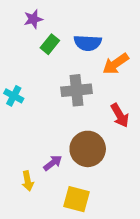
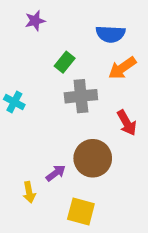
blue semicircle: (88, 43) -> (110, 34), moved
green rectangle: (50, 44) -> (65, 62), moved

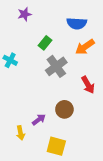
gray cross: (81, 96) -> (56, 66), turned -30
cyan cross: (14, 102) -> (10, 60), moved
brown circle: (93, 158) -> (64, 109), size x0.7

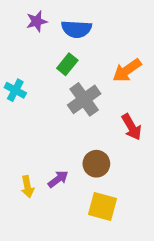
blue semicircle: (77, 23) -> (76, 29), moved
yellow arrow: (20, 133) -> (28, 187), moved
yellow square: (56, 146) -> (102, 207), moved

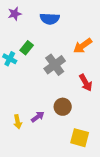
purple star: (37, 21) -> (15, 14), moved
green rectangle: (67, 64) -> (27, 48), moved
yellow square: (102, 207) -> (80, 138), moved

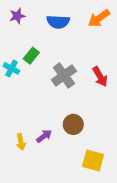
orange arrow: (83, 46) -> (99, 18), moved
red arrow: (86, 83) -> (100, 77), moved

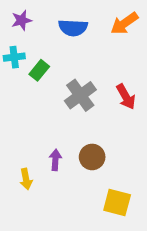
cyan cross: (11, 68) -> (14, 57), moved, turned -35
purple arrow: (44, 136) -> (55, 160), moved, turned -49

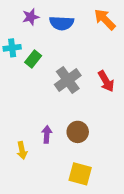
purple star: (22, 20) -> (31, 17), moved
orange arrow: (124, 23) -> (105, 19), turned 80
yellow square: (117, 202) -> (80, 174), moved

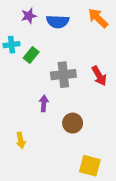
gray cross: (68, 80) -> (63, 75), turned 30
purple arrow: (47, 134) -> (44, 103), moved
yellow square: (80, 174) -> (90, 166), moved

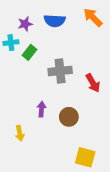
purple star: (29, 16) -> (25, 24), moved
red arrow: (99, 76) -> (93, 83), moved
purple arrow: (44, 103) -> (42, 109), moved

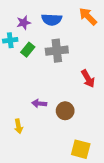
gray cross: (60, 71) -> (57, 51), moved
purple arrow: (42, 109) -> (39, 104), turned -88

